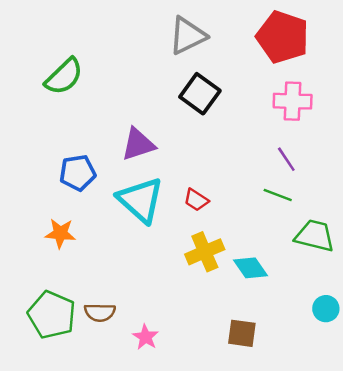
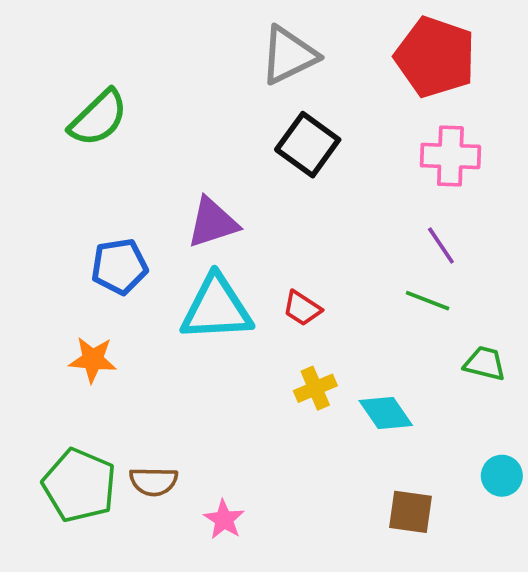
cyan triangle: (141, 200) -> (216, 308), turned -45
green trapezoid: (315, 236) -> (485, 363), size x0.7
yellow cross: (205, 252) -> (315, 388), size x0.7
brown square: (242, 333) -> (410, 512), moved

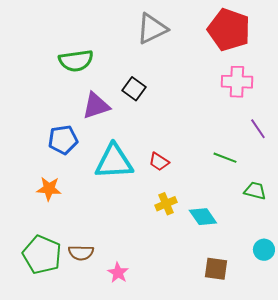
green semicircle: (98, 118) -> (76, 61), moved, turned 36
black square: (308, 145) -> (134, 89), moved, size x0.7
purple triangle: (213, 223) -> (96, 106), moved
purple line: (441, 245) -> (258, 129), moved

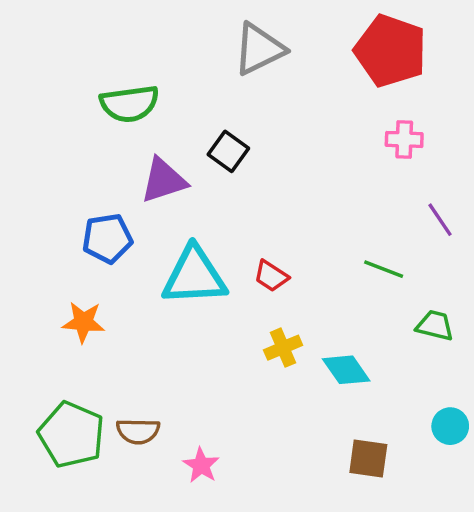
pink cross: (237, 82) -> (404, 139), size x0.7

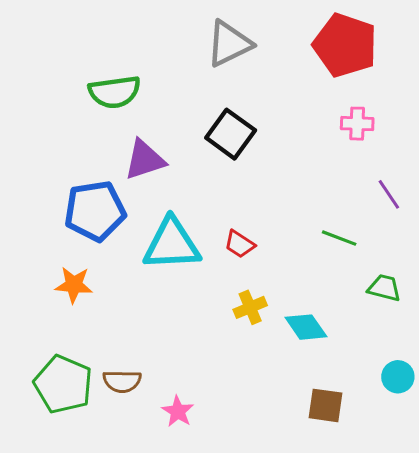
black square: (228, 151) -> (231, 134), moved, size x1.4
blue pentagon: (107, 238) -> (95, 211), size x1.4

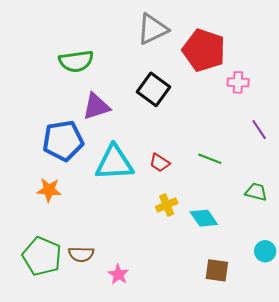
red pentagon: (345, 45) -> (204, 50), moved
green line: (339, 238) -> (210, 159), moved

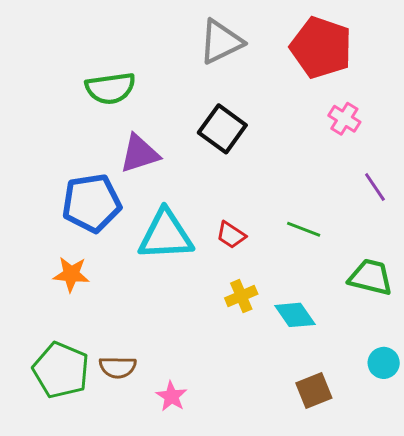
red pentagon: (204, 50) -> (321, 48), moved
pink cross: (238, 82) -> (344, 119), turned 30
green trapezoid: (256, 192) -> (371, 277), size x1.4
brown square: (217, 270) -> (314, 390), turned -30

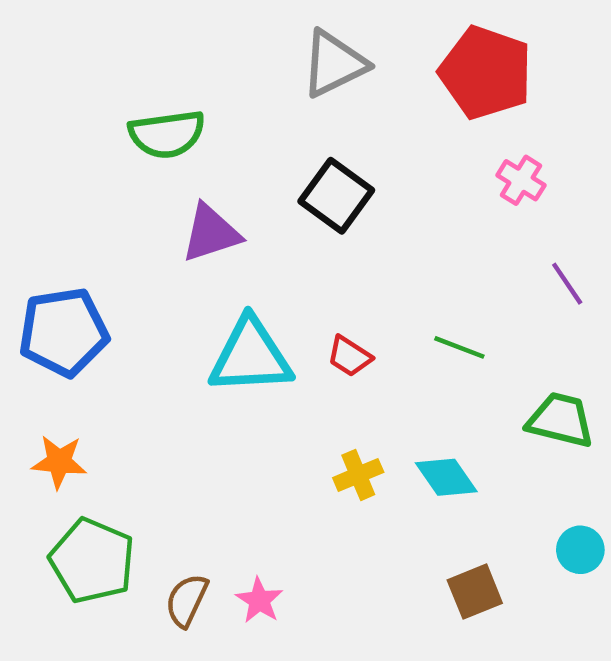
blue pentagon: (92, 203) -> (64, 332), moved
orange star: (71, 274) -> (59, 462), moved
yellow cross: (241, 296) -> (358, 475), moved
brown semicircle: (118, 367) -> (187, 600), moved, turned 114

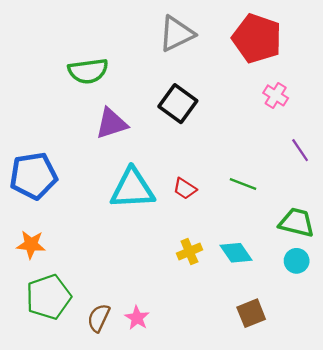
cyan circle: (580, 550) -> (297, 261), moved
green pentagon: (92, 561) -> (49, 297), turned 30

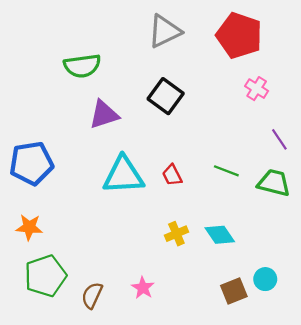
red trapezoid: (185, 189) -> (172, 175), turned 30
green trapezoid: (297, 222) -> (274, 183), moved
cyan circle: (297, 261) -> (265, 279), moved
pink star: (137, 318) -> (143, 288), moved

